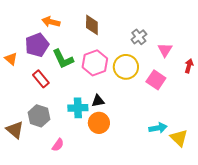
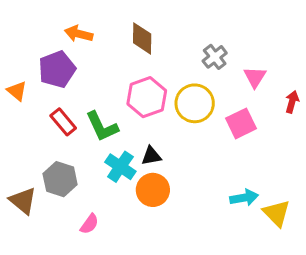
green L-shape: (63, 59) -> (102, 127), moved
pink square: (156, 80) -> (241, 123), turned 30
cyan cross: (78, 108) -> (120, 167), turned 36

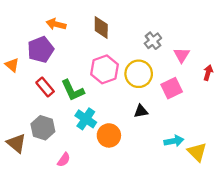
black triangle: (151, 156) -> (141, 111), moved

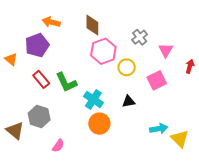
pink hexagon: (105, 69) -> (103, 51), moved
yellow circle: (139, 74) -> (127, 67), size x0.7
cyan cross: (86, 119) -> (93, 99), moved

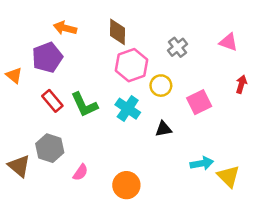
pink triangle: (166, 50) -> (229, 42), moved, turned -42
cyan cross: (93, 99) -> (128, 109), moved
orange circle: (99, 124) -> (126, 185), moved
pink semicircle: (58, 146) -> (80, 172), moved

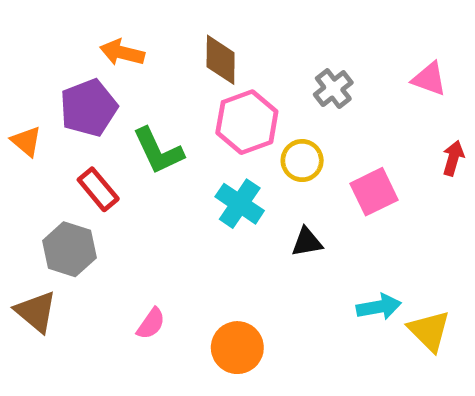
green L-shape: (84, 105) -> (158, 151), moved
gray hexagon: (50, 148) -> (69, 249), moved

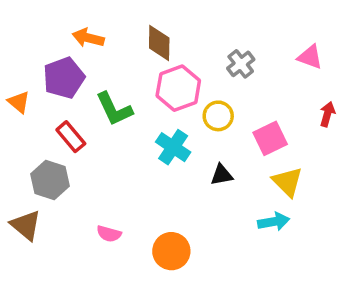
pink semicircle: (151, 324) -> (109, 234), turned 70
yellow triangle: (429, 331) -> (288, 182), moved

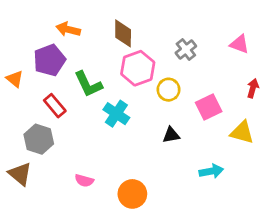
cyan cross: (173, 147) -> (116, 114), moved
yellow triangle: (288, 182) -> (242, 132), moved, turned -30

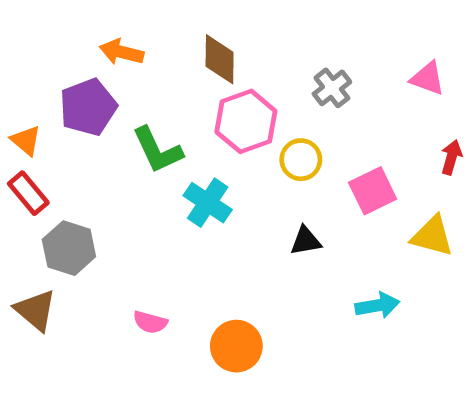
red rectangle: (55, 106) -> (28, 193), moved

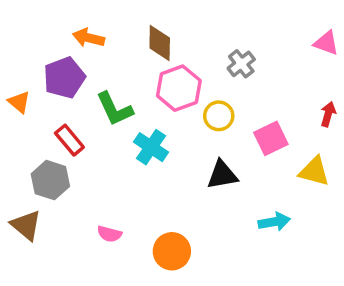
pink triangle: (428, 78) -> (326, 43), moved
red rectangle: (28, 193) -> (69, 140), moved
black triangle: (306, 241) -> (222, 175), size x1.4

